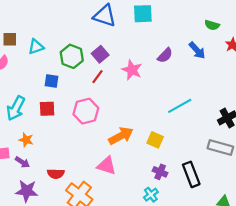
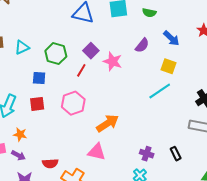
green semicircle: (212, 25) -> (149, 13), moved
purple square: (100, 54) -> (91, 51), moved
yellow square: (155, 140) -> (168, 66), moved
black rectangle: (191, 174) -> (176, 154), size x0.6

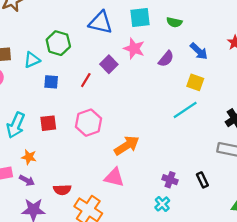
green hexagon: (56, 54) -> (58, 43), moved
pink star: (113, 61) -> (134, 49), moved
red line: (81, 70) -> (86, 80), moved
blue square: (39, 78) -> (51, 82), moved

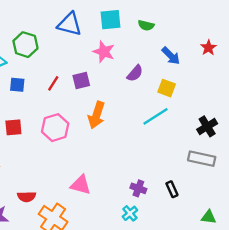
purple semicircle: (166, 59) -> (135, 73), moved
purple square: (109, 64) -> (81, 80), moved, turned 30
orange arrow: (127, 145) -> (96, 115), moved, turned 140

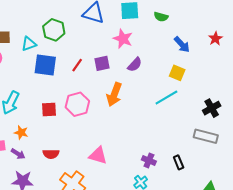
purple semicircle: (135, 73) -> (135, 65), moved
blue square: (17, 85) -> (45, 65), size x1.6
red square: (13, 127) -> (49, 110), moved
red semicircle: (27, 197) -> (51, 154), moved

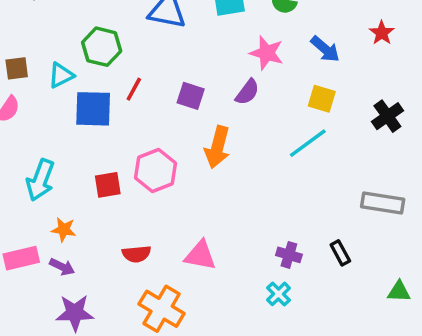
pink star: (123, 39) -> (267, 53), moved
purple square: (102, 63) -> (191, 96), turned 35
red line: (77, 65) -> (134, 89), moved
black cross: (212, 108) -> (387, 116), moved
red semicircle: (51, 154) -> (136, 254), moved

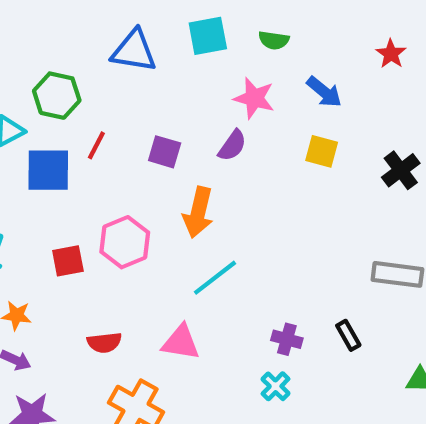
red star: (382, 33) -> (391, 54), moved
cyan line: (308, 143) -> (215, 278), moved

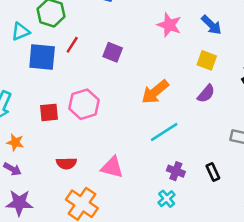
purple semicircle: (232, 146) -> (206, 94), moved
orange arrow: (198, 212) -> (155, 92), moved, turned 32
cyan line: (215, 278) -> (164, 132), moved

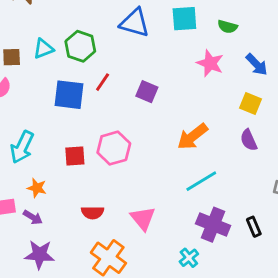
cyan triangle: (21, 31) -> (43, 49), moved
purple semicircle: (206, 94) -> (249, 140), turned 114
pink triangle: (112, 167) -> (143, 218), turned 35
purple cross: (176, 171) -> (213, 225), size x1.6
cyan cross: (167, 199) -> (189, 258), moved

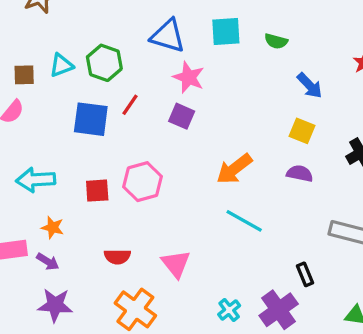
pink star: (210, 63) -> (189, 77), moved
purple semicircle: (249, 140) -> (300, 173), turned 125
cyan arrow: (22, 147) -> (36, 180), turned 60
cyan line: (201, 181) -> (244, 221), turned 60
purple cross: (213, 225) -> (279, 310), moved, turned 32

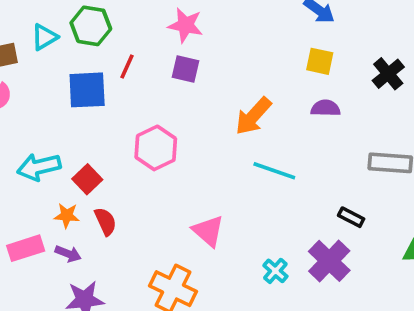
red square: (97, 191) -> (87, 179), moved, turned -30
red semicircle: (117, 257) -> (105, 221), moved, turned -105
black rectangle: (305, 274) -> (351, 217), turned -30

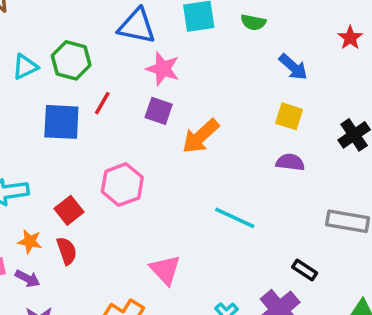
orange arrow: (253, 116) -> (201, 136), moved
red square: (87, 179) -> (69, 210), moved

